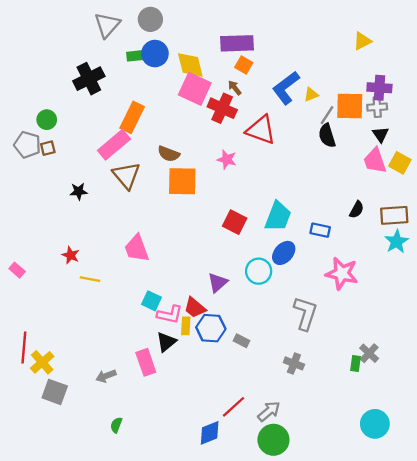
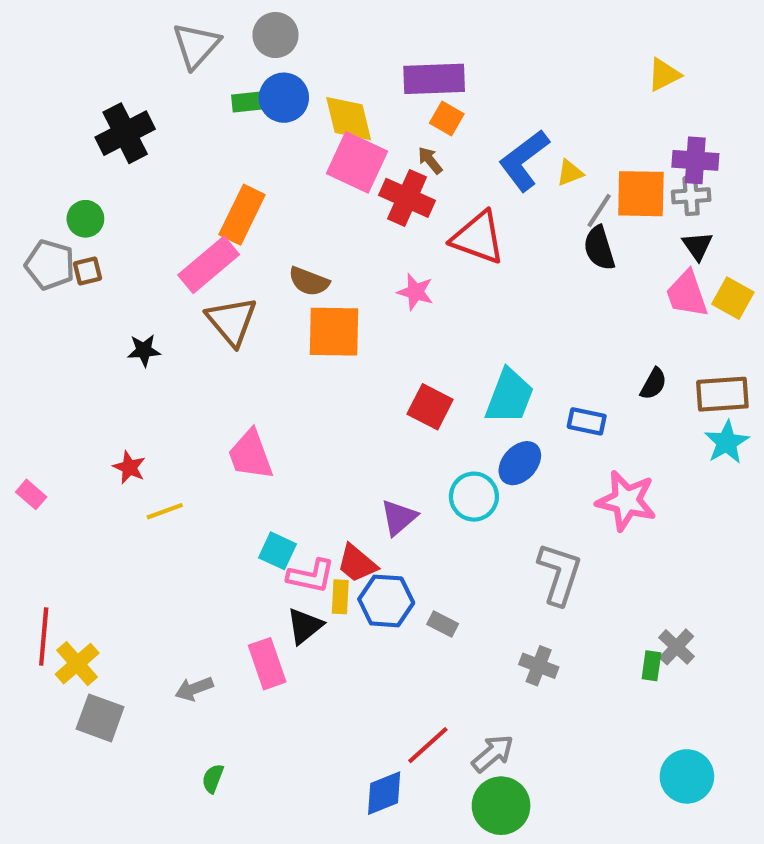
black cross: (89, 79) -> (125, 133), moved
yellow line: (90, 279) -> (165, 511), turned -30

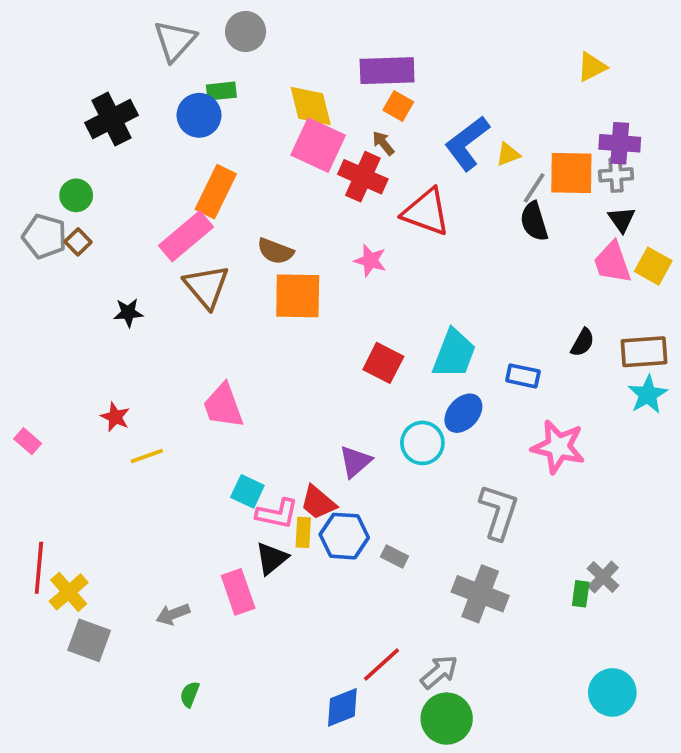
blue circle: (284, 98) -> (199, 115), moved
brown square: (88, 271) -> (78, 242), turned -30
gray cross: (539, 666) -> (480, 594), size x1.6

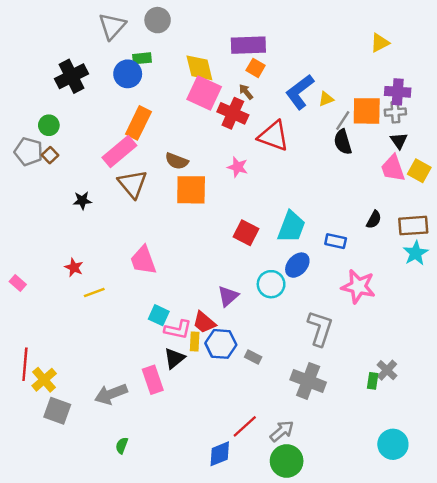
gray arrow: (173, 614) -> (111, 394), size x1.5

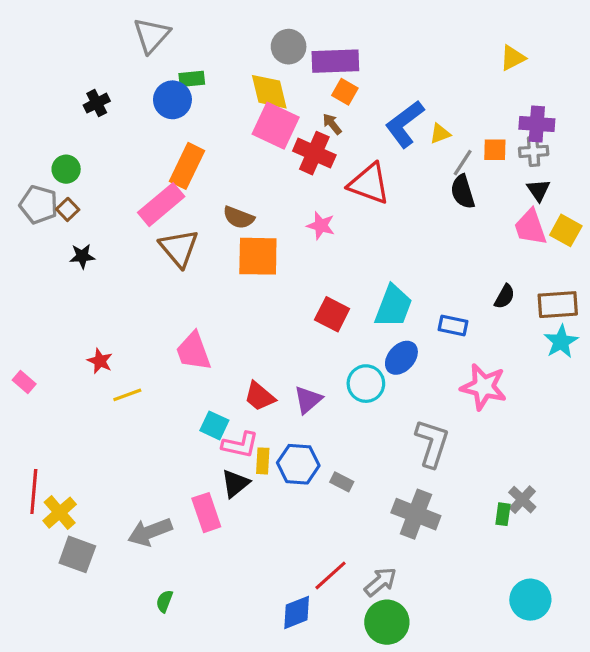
gray circle: (158, 20) -> (289, 47), moved
black cross: (72, 76) -> (97, 103), size x0.6
orange square: (367, 111) -> (495, 150), size x0.6
black star: (82, 201) -> (82, 256), moved
red trapezoid: (204, 322) -> (260, 396), moved

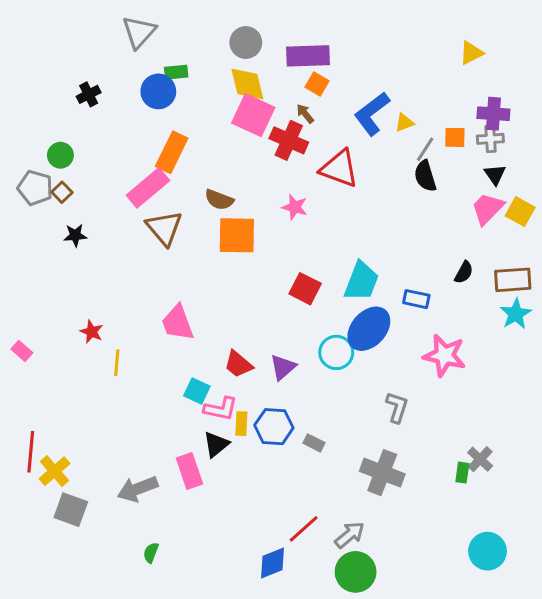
gray circle: (289, 47) -> (246, 43), moved
pink trapezoid: (530, 227) -> (488, 209), turned 63
blue ellipse: (401, 358) -> (369, 329), size x1.4
yellow line: (127, 395) -> (117, 363), turned -65
gray L-shape: (432, 443) -> (397, 407), size x0.7

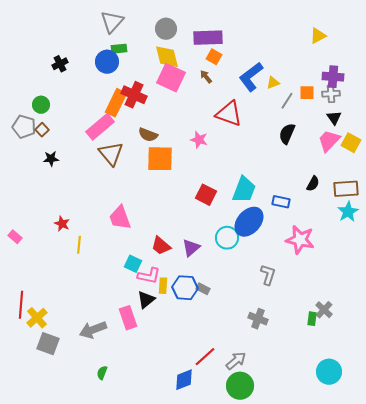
gray triangle: (139, 32) -> (112, 22), moved
red cross: (289, 140) -> (134, 95), moved
black semicircle: (425, 176) -> (287, 134), moved, turned 40
gray rectangle: (314, 443) -> (203, 289), moved
gray cross: (382, 473) -> (258, 319), size x0.7

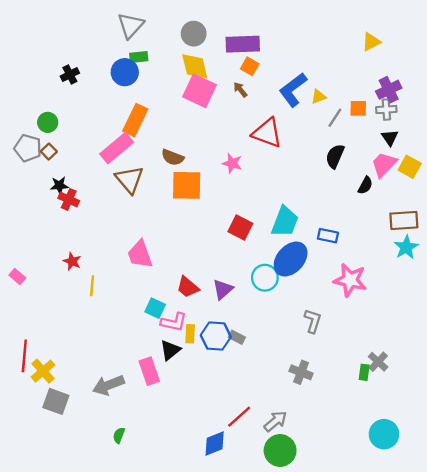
purple cross: (333, 77) -> (389, 90), turned -30
red cross: (134, 95) -> (69, 199), moved, size x0.7
black semicircle: (313, 184) -> (365, 185), moved

